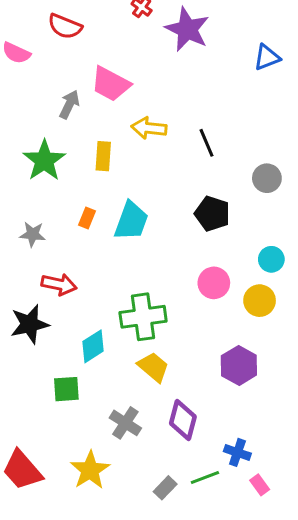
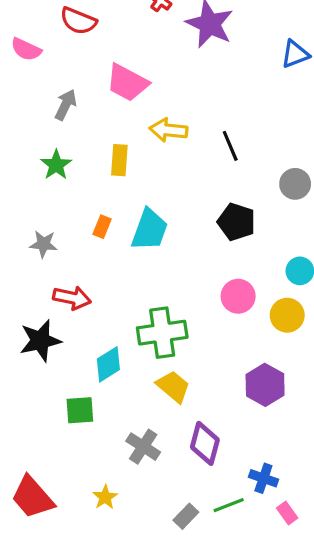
gray arrow: (69, 104) -> (66, 105), moved
green star: (44, 161) -> (56, 165), size x0.7
yellow star: (90, 470) -> (105, 497), size x0.6

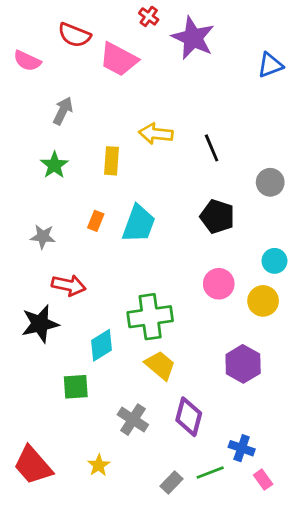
pink trapezoid: (127, 83) -> (119, 59), moved

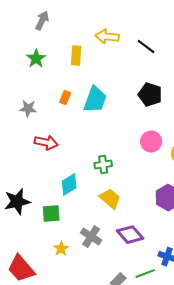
black line: (212, 148) -> (146, 47), turned -30
green cross: (150, 317) -> (103, 165), size x0.6
black star: (40, 324) -> (17, 202), moved
purple diamond: (189, 417) -> (130, 235), turned -56
yellow star: (99, 465) -> (61, 249), moved

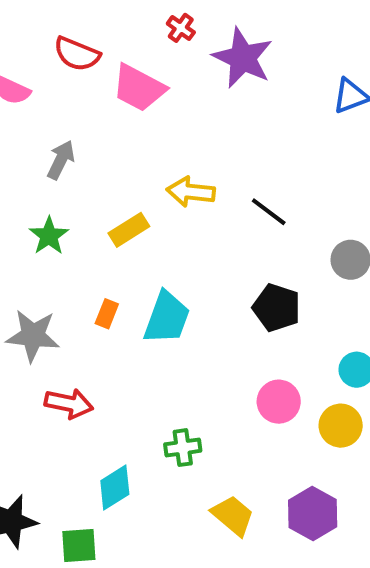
yellow rectangle: (76, 56) -> (129, 230), turned 54
gray star: (28, 109) -> (33, 336), size x1.5
yellow trapezoid: (110, 199) -> (233, 515), moved

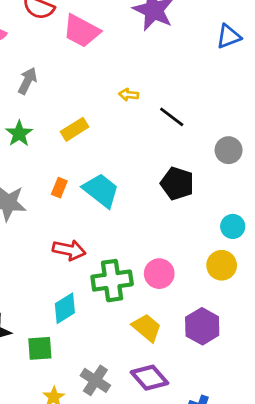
yellow arrow: (191, 192) -> (129, 95), moved, size x0.6
cyan trapezoid: (167, 318) -> (101, 190), turned -72
pink circle: (279, 402) -> (159, 274), moved
red arrow: (69, 404) -> (69, 250), moved
green cross: (183, 448) -> (112, 281), size x1.6

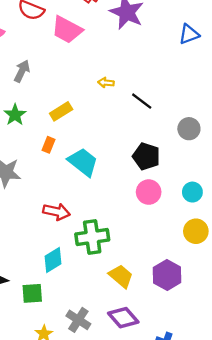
orange rectangle: (59, 188) -> (48, 145), moved
yellow circle: (222, 265) -> (196, 231), moved
pink circle: (159, 274) -> (149, 192), moved

